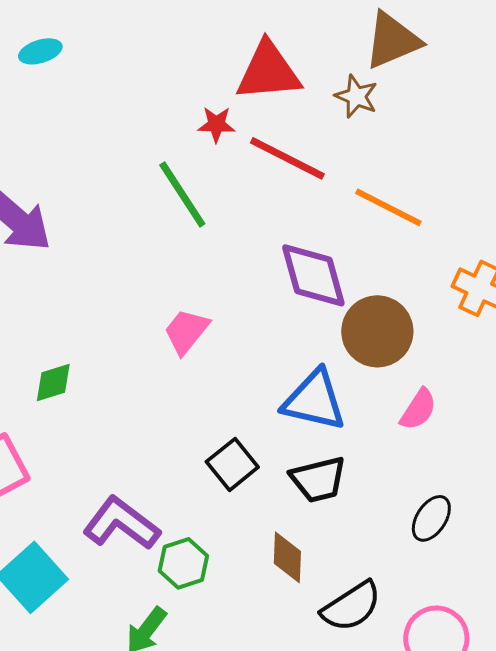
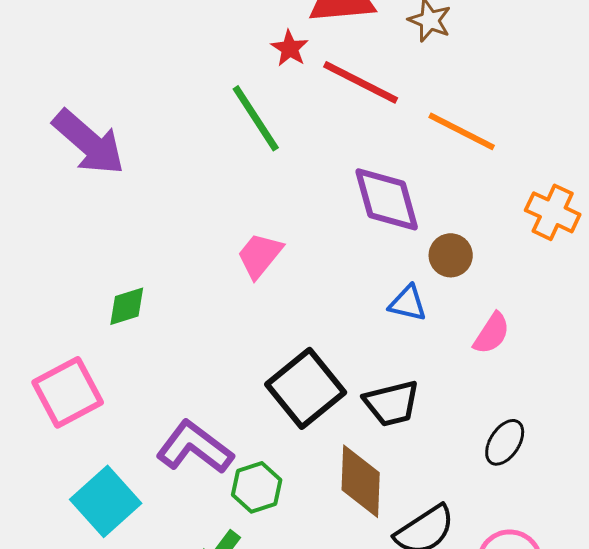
red star: (216, 124) -> (290, 48), turned 30
brown circle: (377, 331) -> (451, 255), size x0.6
blue triangle: (314, 400) -> (408, 303), moved, size x0.6
black square: (232, 464) -> (306, 388), size x1.5
brown diamond: (287, 557) -> (361, 481), size x1.4

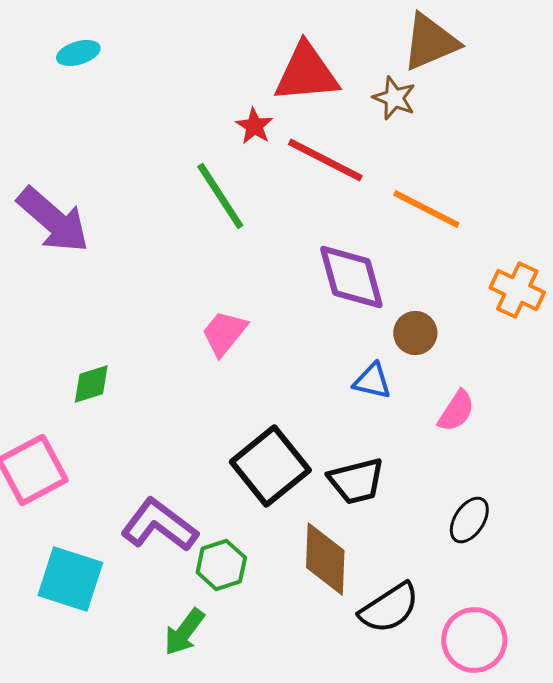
cyan square: (106, 501) -> (70, 579), turned -30

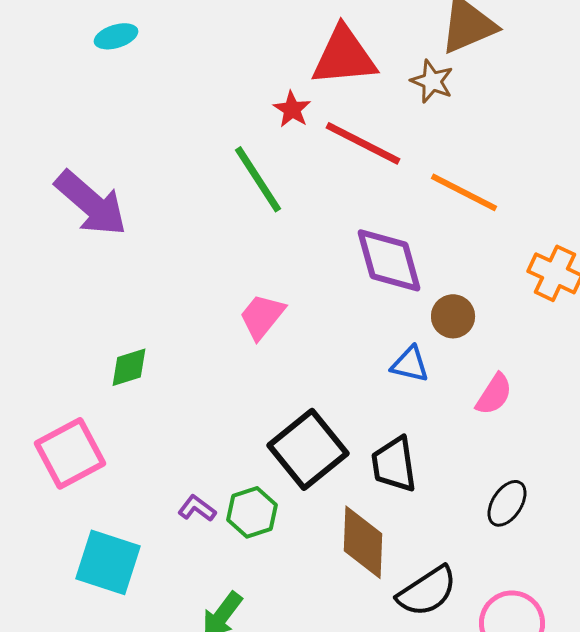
black trapezoid: (356, 481) -> (394, 464), turned 96
purple L-shape: (159, 525) -> (197, 508), size x0.5
green hexagon: (221, 565) -> (252, 512), moved

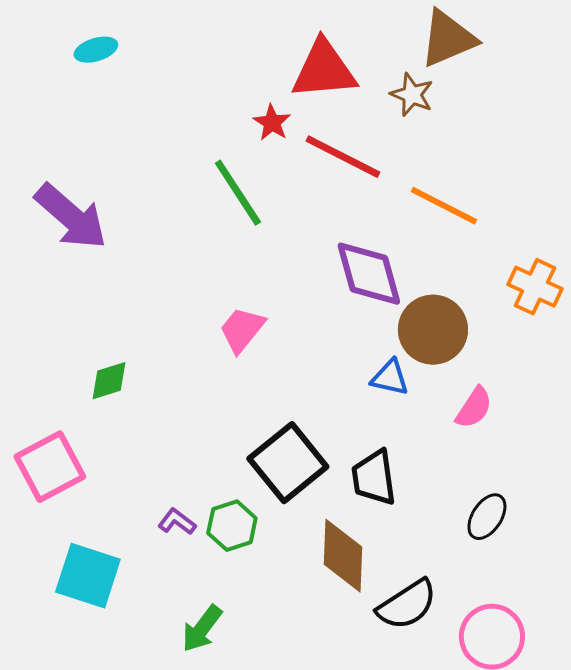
brown circle: (453, 316) -> (433, 330), size x1.6

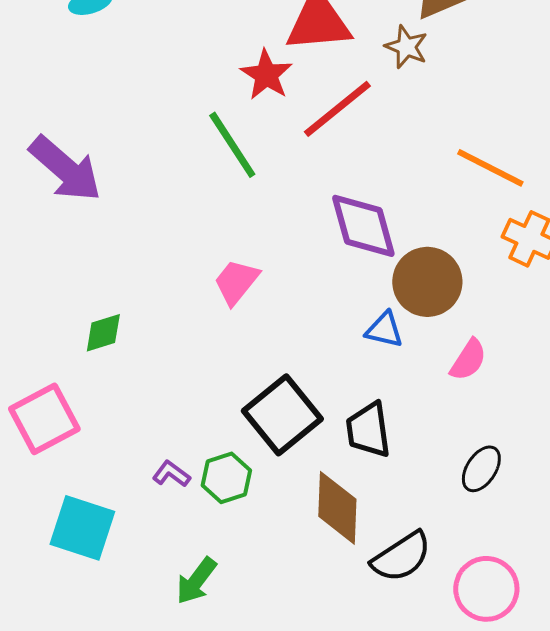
red star: (272, 123) -> (266, 75), size x1.4
red line: (343, 157) -> (337, 109), turned -66
orange line: (444, 206) -> (490, 168), moved

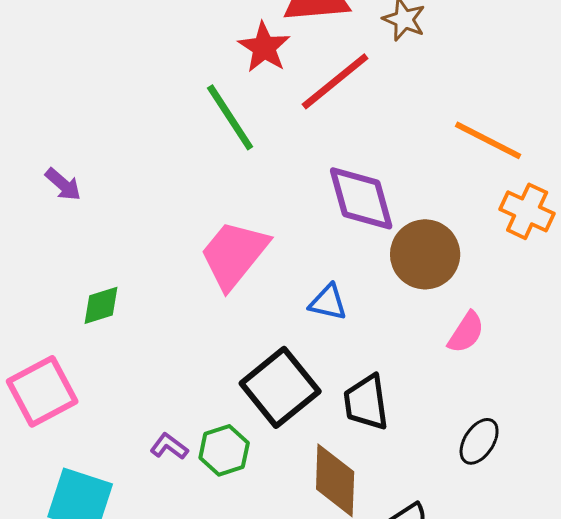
purple arrow: (65, 169) -> (63, 184), moved, size x0.5
pink trapezoid: (236, 282) -> (234, 254), size x1.5
blue triangle: (384, 330) -> (328, 302), moved

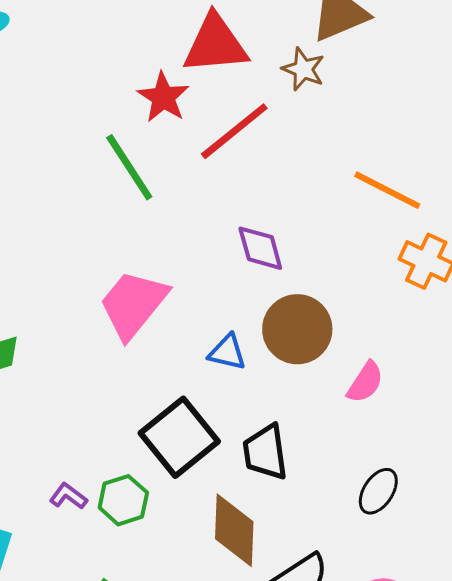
purple diamond: (361, 198) -> (260, 248), size x0.7
brown circle: (425, 254) -> (297, 329), moved

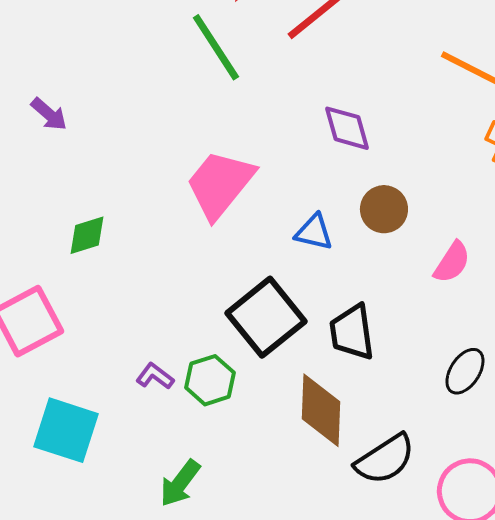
brown circle: (297, 329) -> (384, 209), size x0.7

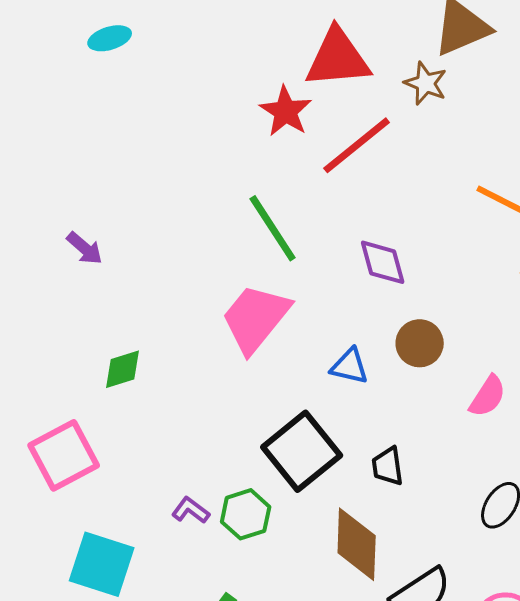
green line: (216, 47) -> (273, 228), moved
black trapezoid: (352, 332) -> (388, 466), size x0.7

